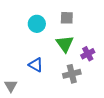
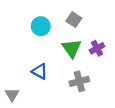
gray square: (67, 18) -> (74, 20), turned 32
purple cross: (88, 54) -> (97, 48), moved

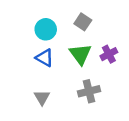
blue triangle: (40, 71) -> (44, 58), moved
gray triangle: (12, 95) -> (42, 97), moved

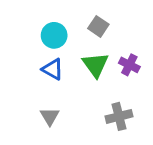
purple cross: (109, 54) -> (129, 65), turned -35
gray cross: (89, 91) -> (119, 116), moved

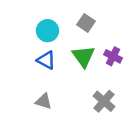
gray triangle: (50, 116) -> (44, 101), turned -42
gray cross: (119, 116) -> (104, 101), turned -35

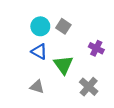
gray square: (86, 23) -> (63, 26), moved
green triangle: (83, 56) -> (63, 65), moved

